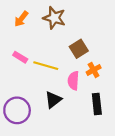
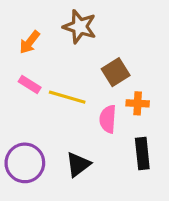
orange arrow: (21, 19) -> (30, 42), moved
orange cross: (94, 70) -> (138, 103), turned 32
black triangle: (53, 100) -> (78, 164), moved

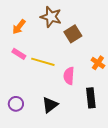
brown square: (116, 72) -> (73, 34), moved
orange cross: (138, 103) -> (98, 63), moved, turned 32
purple circle: (25, 163) -> (16, 104), size x0.6

